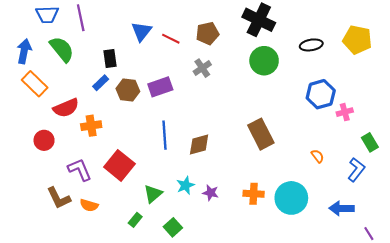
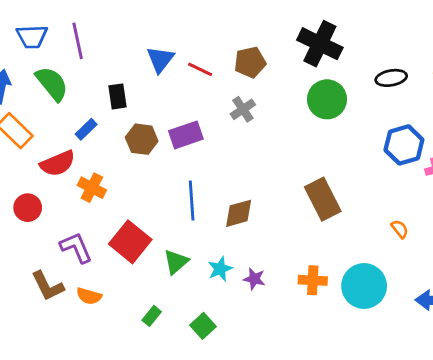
blue rectangle: (101, 83) -> (86, 129), moved
orange cross: (91, 126) -> (92, 188), turned 36
green triangle: (153, 194) -> (176, 262), moved

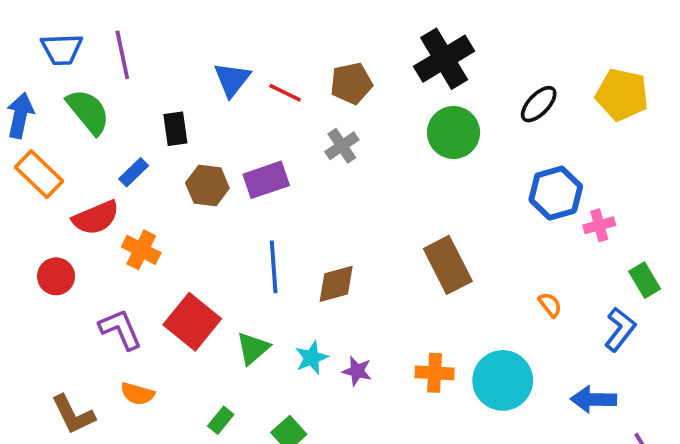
black cross: (320, 44) -> (444, 59), turned 33
black ellipse: (391, 78) -> (539, 104), turned -36
brown L-shape: (48, 286) -> (73, 415), moved

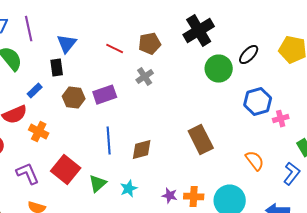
blue triangle: (232, 79) -> (67, 44), moved
green circle: (454, 132) -> (219, 69), moved
orange semicircle: (550, 305) -> (255, 161), size x1.5
purple star: (357, 371) -> (170, 196), moved

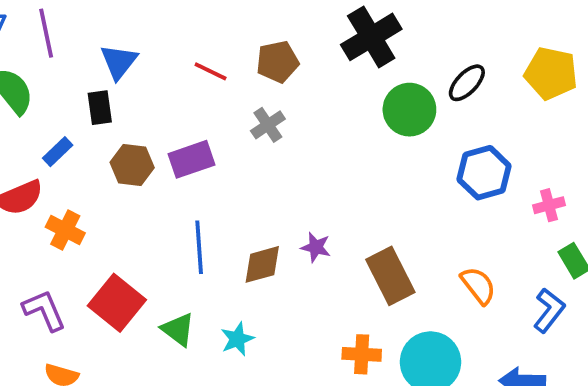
pink cross: (281, 119) -> (549, 205), moved
brown rectangle: (201, 140) -> (390, 276), moved
green triangle: (98, 184) -> (178, 329), turned -42
purple star: (170, 196) -> (316, 247), moved

